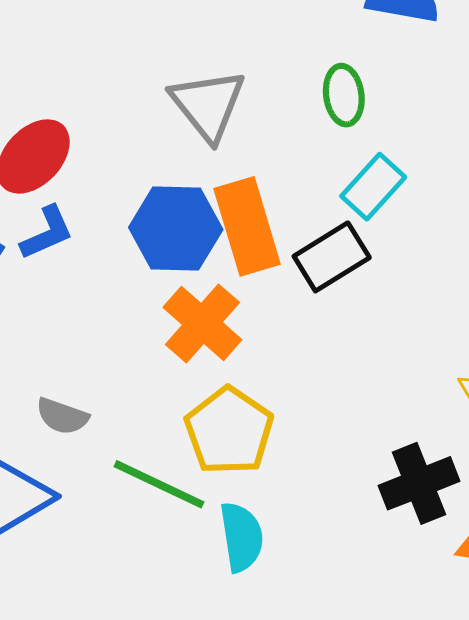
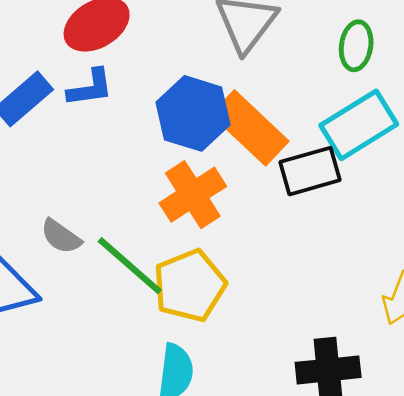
cyan rectangle: (373, 187) -> (359, 125), size x1.4
orange rectangle: (247, 226) -> (250, 128), turned -46
green line: (159, 484) -> (130, 266), moved

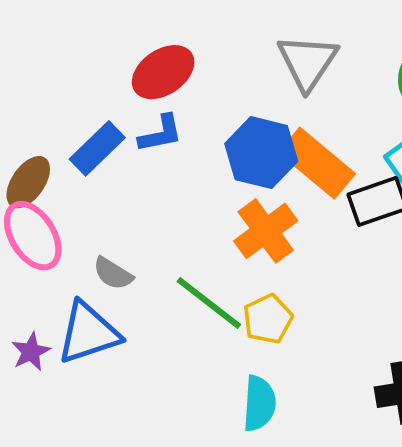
gray semicircle: (61, 236) -> (113, 274), moved
yellow pentagon: (190, 286) -> (268, 319), size x0.7

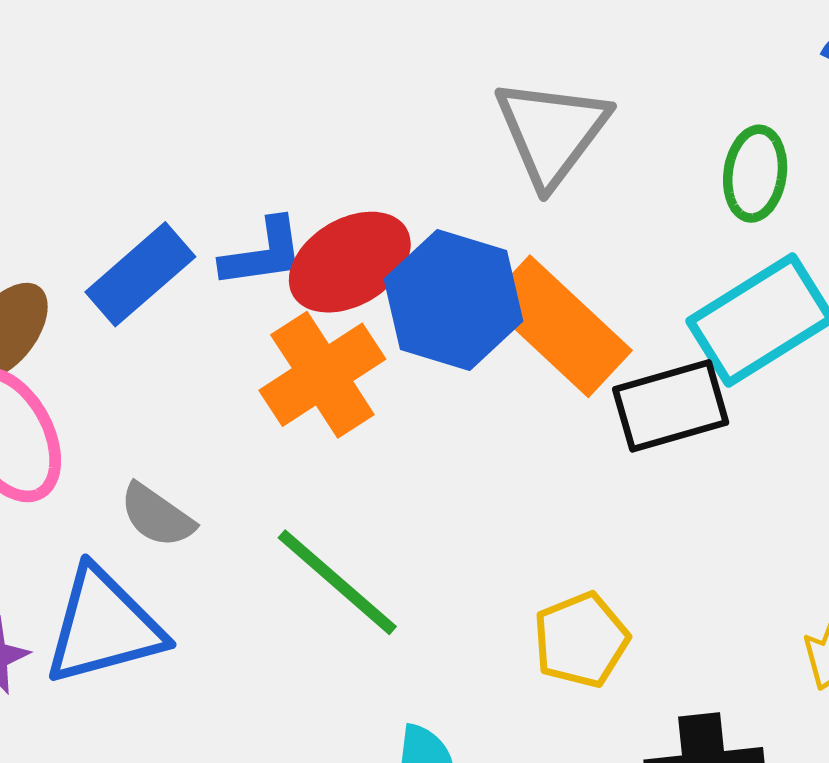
red ellipse: (163, 72) -> (350, 262), moved
orange cross: (266, 231) -> (322, 375), moved
yellow pentagon: (268, 319) -> (581, 640), moved

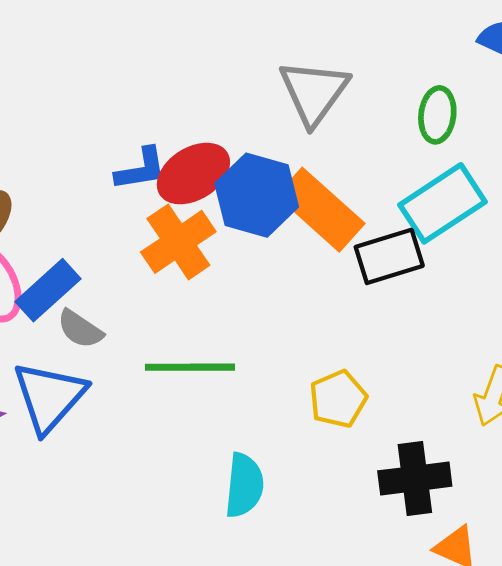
blue rectangle: (140, 274) -> (48, 290), moved
green line: (337, 582) -> (190, 367), turned -40
blue triangle: (104, 626) -> (49, 397), turned -32

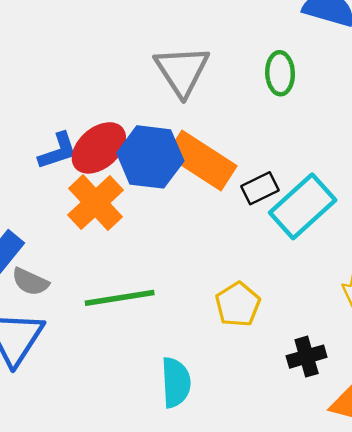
cyan rectangle: (442, 203) -> (303, 206), moved
black rectangle: (389, 256) -> (260, 188), size x0.7
black cross: (415, 479) -> (307, 357), size x0.7

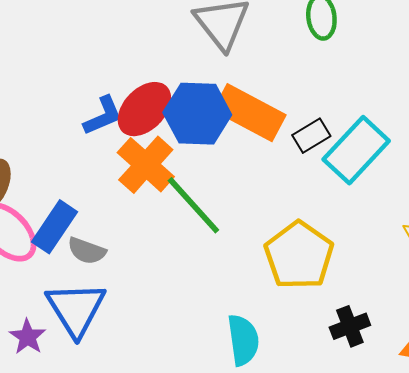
green line: (120, 298) -> (193, 205), moved, turned 62
yellow pentagon: (238, 304) -> (299, 255), size x1.5
black cross: (307, 357) -> (350, 326), moved

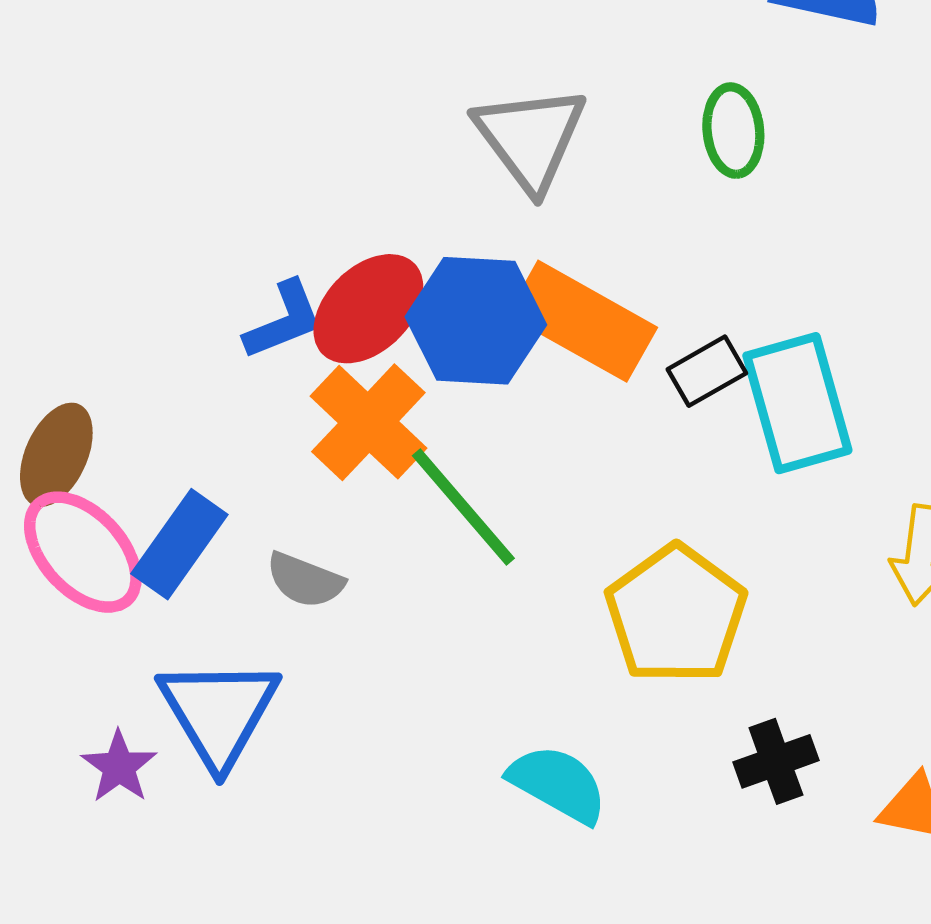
cyan rectangle: (356, 150) -> (797, 403), turned -60
gray semicircle: (87, 251) -> (305, 580), moved
cyan semicircle: (243, 340) -> (558, 784), turned -54

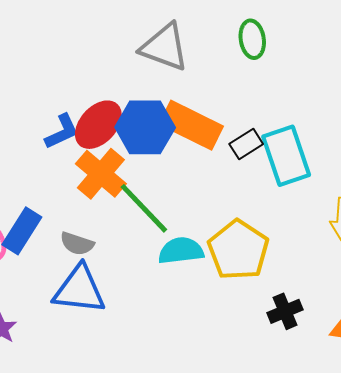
gray triangle: (530, 138) -> (165, 47), turned -30
blue triangle: (219, 712) -> (79, 290), moved, turned -50
cyan semicircle: (558, 784) -> (181, 251), moved, turned -33

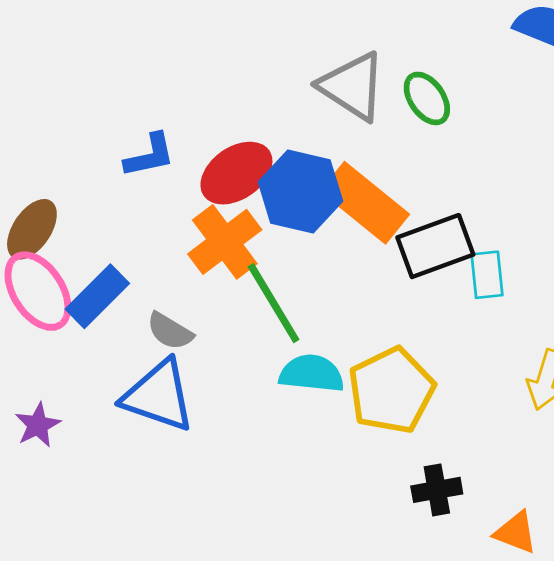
green ellipse: (252, 39) -> (427, 98), moved, turned -39
blue L-shape: (62, 132) -> (150, 155), moved
black rectangle: (246, 144) -> (435, 246), size x1.6
cyan rectangle: (286, 156) -> (487, 275), size x0.6

